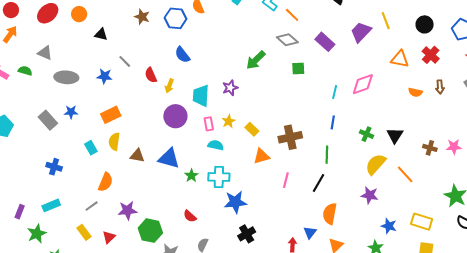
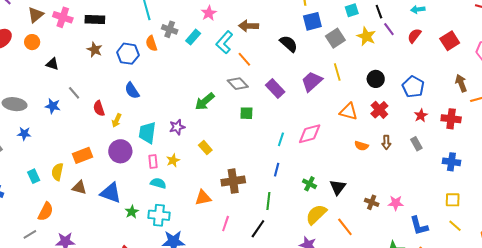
blue star: (71, 112) -> (24, 134), moved
orange rectangle: (111, 115) -> (83, 155), moved
yellow rectangle: (252, 129) -> (205, 148), moved

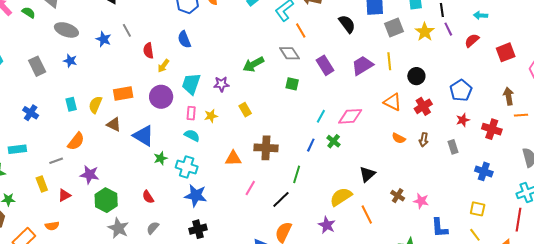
black circle: (376, 79) -> (416, 76), moved
green cross: (309, 184) -> (334, 141), moved

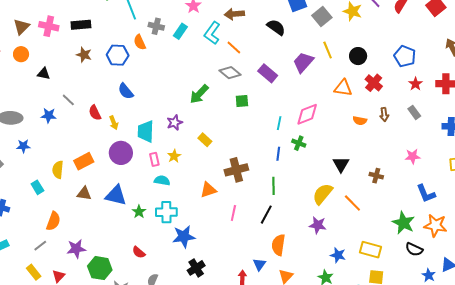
yellow arrow: (163, 66) -> (114, 123), turned -40
yellow semicircle: (95, 105) -> (58, 170), moved
pink star: (421, 201) -> (413, 156), moved

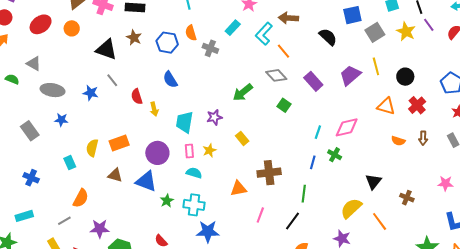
gray cross: (156, 26) -> (210, 48), moved
black triangle: (44, 74) -> (106, 49), moved, size x1.6
green square: (242, 101) -> (284, 105), turned 32
purple circle: (121, 153) -> (157, 153), moved

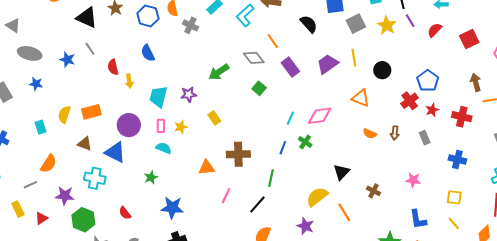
orange line: (283, 51) -> (273, 41), moved
red cross: (417, 105) -> (410, 101), moved
green star: (167, 201) -> (151, 177), moved
cyan cross: (194, 205) -> (95, 178), moved

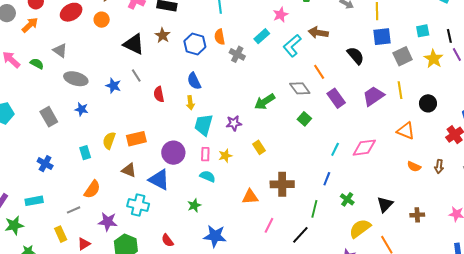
yellow arrow: (129, 81) -> (190, 103), moved
green cross: (305, 142) -> (347, 199), moved
brown cross: (374, 191) -> (417, 215), moved, turned -32

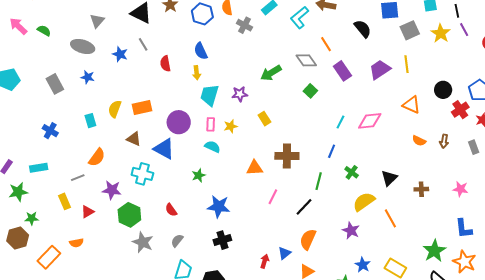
gray triangle: (60, 50) -> (97, 21), moved, turned 35
black circle: (428, 103) -> (443, 90), moved

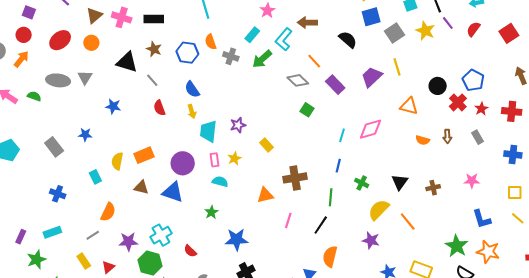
gray line: (143, 44) -> (152, 80), moved
gray ellipse: (83, 46) -> (58, 80), moved
green arrow: (271, 73) -> (262, 59), moved
cyan cross: (142, 174) -> (161, 235), moved, turned -35

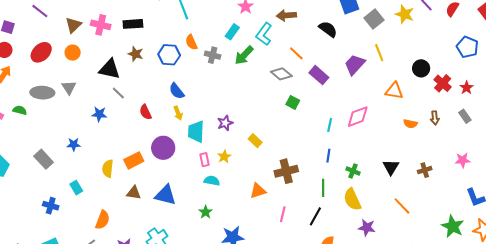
gray line: (152, 80) -> (118, 93), moved
blue pentagon: (473, 80) -> (467, 47), moved
purple circle: (183, 163) -> (163, 148), moved
cyan rectangle: (95, 177) -> (76, 188), moved
yellow semicircle: (379, 210) -> (352, 199), moved, turned -65

